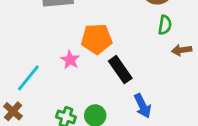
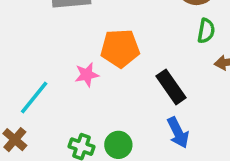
pink star: (70, 60) -> (87, 75), turned 30
black rectangle: (120, 70) -> (171, 87), moved

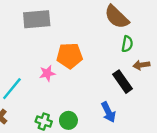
black rectangle: (171, 87) -> (123, 82), moved

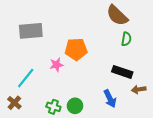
gray rectangle: (37, 19) -> (31, 31), moved
brown arrow: (141, 65) -> (139, 89), moved
black rectangle: (123, 82) -> (122, 72), turned -36

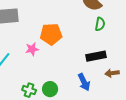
black rectangle: (122, 72) -> (96, 56), turned -30

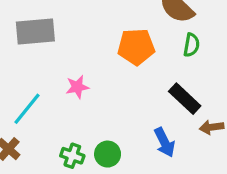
orange pentagon: (51, 34) -> (136, 47), moved
black rectangle: (96, 56) -> (185, 99), turned 54

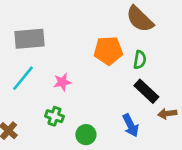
green semicircle: (191, 45) -> (140, 60), moved
cyan line: (27, 109) -> (23, 78), moved
green cross: (72, 156) -> (54, 116), moved

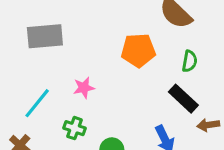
green semicircle: (140, 60) -> (190, 61), moved
cyan line: (23, 78) -> (37, 103), moved

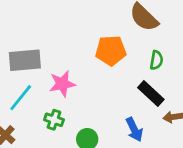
gray rectangle: (45, 36) -> (25, 60), moved
pink star: (84, 88) -> (62, 84), size x1.4

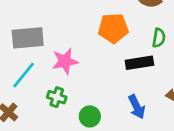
black rectangle: (151, 93) -> (139, 63), moved, turned -52

